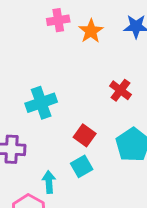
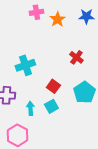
cyan arrow: (49, 182) -> (30, 108), moved

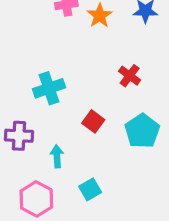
cyan square: (51, 106) -> (90, 189), moved

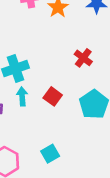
cyan arrow: (57, 156) -> (22, 96), moved

